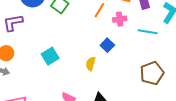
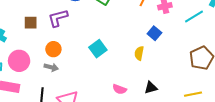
cyan line: (148, 32) -> (194, 17), turned -36

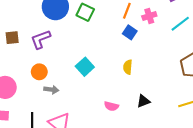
brown square: (31, 23) -> (12, 38), moved
blue square: (154, 33) -> (130, 32), moved
gray arrow: (51, 67) -> (51, 90), moved

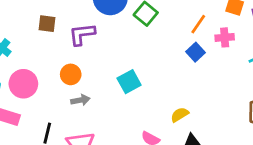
yellow semicircle: (128, 67) -> (180, 115), moved, turned 40
gray arrow: (51, 90) -> (80, 100), turned -32

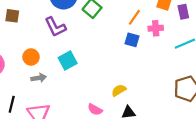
purple L-shape: (82, 34) -> (55, 27), moved, turned -110
blue square: (196, 52) -> (132, 40), turned -32
cyan square: (129, 82) -> (68, 60), moved

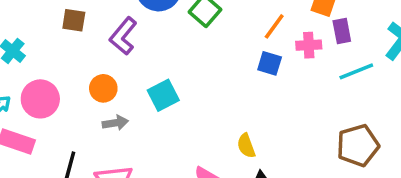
purple rectangle: (183, 12) -> (342, 31), moved
purple L-shape: (55, 27) -> (123, 36), moved, turned 65
yellow semicircle: (119, 90) -> (246, 146), turned -80

